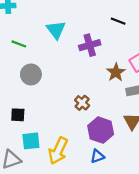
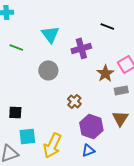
gray circle: (31, 74) -> (48, 70), moved

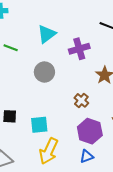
cyan triangle: (50, 34) -> (47, 34), turned 30
brown cross: (74, 101) -> (81, 100), moved
cyan square: (27, 136) -> (39, 125), moved

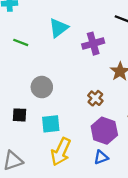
gray circle: (44, 72) -> (42, 87), moved

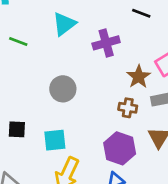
gray circle: (42, 87) -> (63, 89), moved
brown cross: (95, 98) -> (128, 108), moved, turned -32

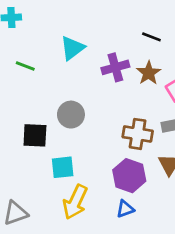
brown star: (139, 77) -> (149, 73), moved
brown cross: (128, 108) -> (138, 134), size x1.5
black square: (17, 129) -> (35, 135), moved, size x1.4

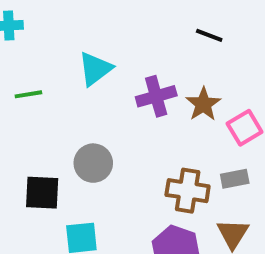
black line: (151, 37) -> (209, 35), moved
green line: (25, 66) -> (28, 94), turned -30

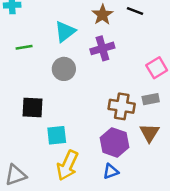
brown star: (203, 104) -> (102, 15), moved
gray circle: (93, 163) -> (64, 69), moved

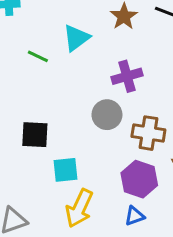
green line: (24, 47) -> (38, 56), moved, turned 35
purple cross: (102, 48) -> (127, 76), moved
gray circle: (64, 69) -> (107, 115), moved

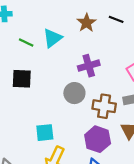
green line: (38, 56) -> (26, 43), moved
black square: (35, 135) -> (22, 79), moved

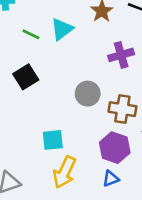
purple cross: (89, 66) -> (121, 55), moved
black square: (22, 79) -> (26, 77), turned -35

